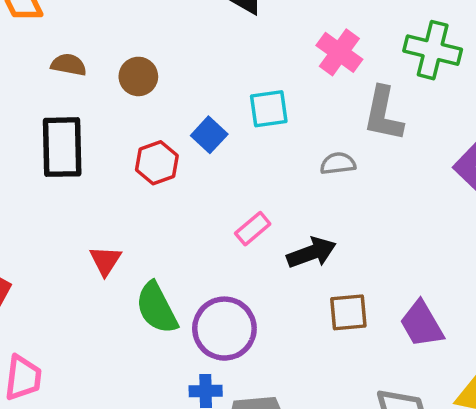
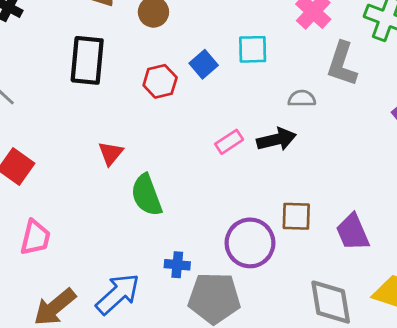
black arrow: (312, 253) -> (276, 139), moved
purple circle: (224, 329) -> (250, 243), moved

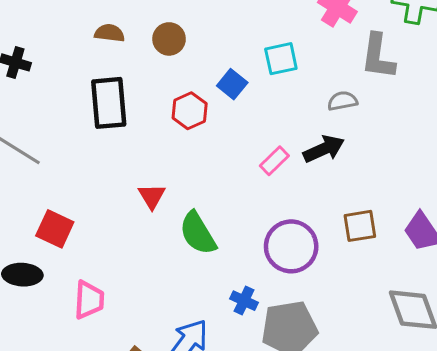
purple circle: (250, 243) -> (291, 246), moved
blue cross: (177, 265) -> (244, 301), turned 30

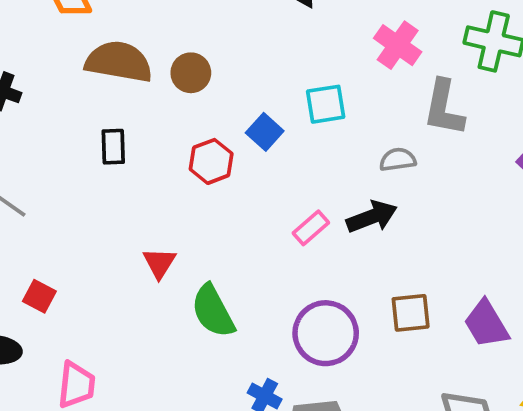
brown semicircle: (109, 33) -> (119, 62), size x1.8
black rectangle: (109, 103) -> (113, 147), size x0.6
red square: (55, 229) -> (39, 296), size x0.7

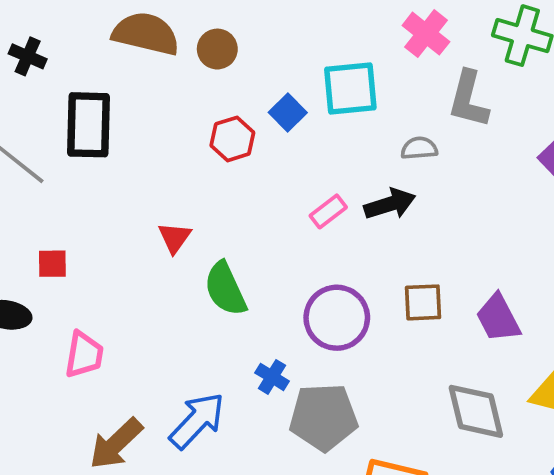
cyan square: (326, 104) -> (350, 88), size x1.4
black rectangle: (113, 147) -> (88, 125), moved, size x1.8
red square: (39, 296) -> (52, 264), turned -32

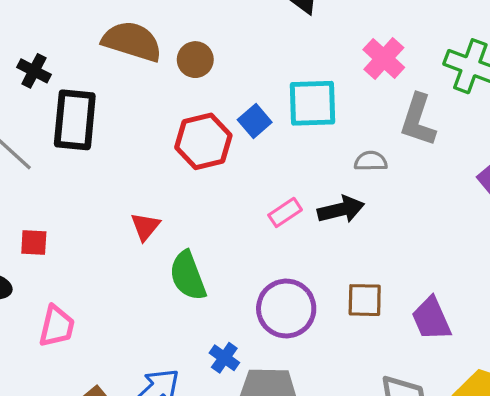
black cross: (28, 56) -> (34, 71), moved
red hexagon: (232, 139) -> (203, 141), size x1.4

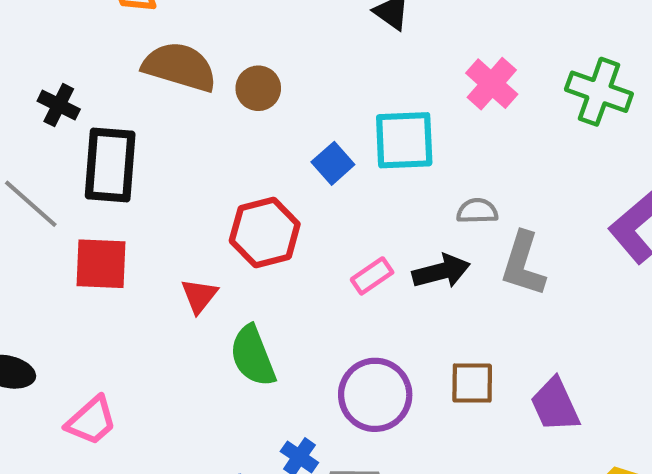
gray L-shape: (418, 120) -> (523, 264), moved
red hexagon: (203, 141) -> (265, 233), moved
red square: (34, 243) -> (101, 264), moved, size x1.6
pink trapezoid: (57, 326) -> (91, 421), turned 36

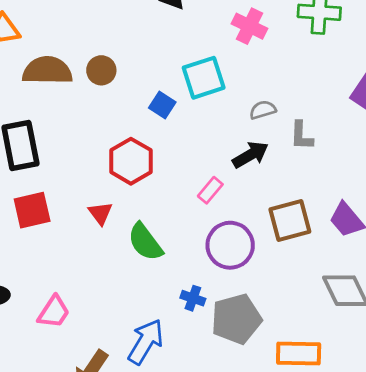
gray L-shape: (523, 264) -> (301, 136), size x0.7
pink rectangle: (372, 276) -> (210, 190), moved
brown square: (472, 383) -> (290, 221), size x1.4

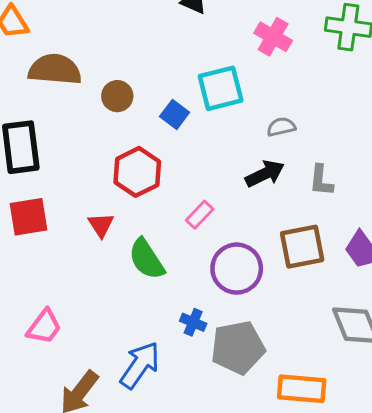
brown circle: (101, 70) -> (117, 96), moved
gray L-shape: (301, 136) -> (321, 180), moved
pink rectangle: (210, 190) -> (200, 215), moved

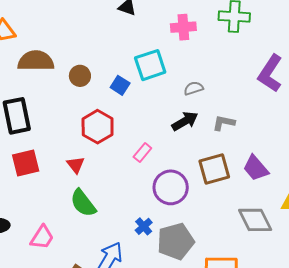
pink cross: (273, 37) -> (183, 27), turned -30
gray L-shape: (321, 180) -> (224, 123), turned 100
green semicircle: (146, 259) -> (83, 203), moved
blue cross: (193, 322) -> (144, 226), turned 30

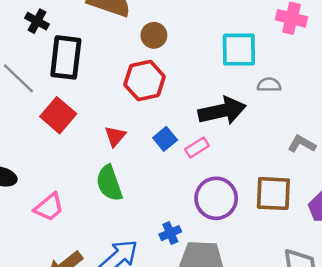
blue square: (120, 85) -> (165, 139), moved
gray semicircle: (194, 88) -> (269, 85), moved
black arrow: (185, 121) -> (222, 111), moved, size x1.4
red hexagon: (98, 127) -> (145, 81), moved
red square: (26, 163) -> (58, 115), turned 36

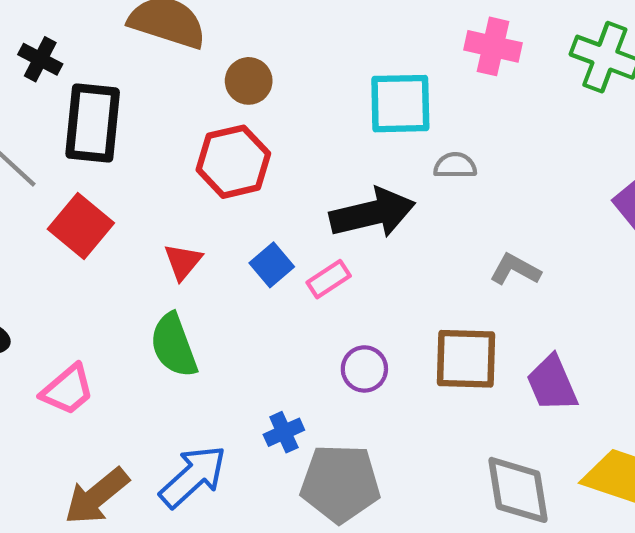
purple circle: (216, 198) -> (364, 369), size x0.6

